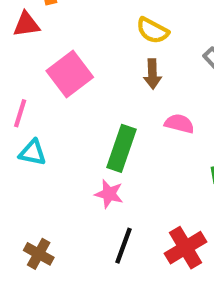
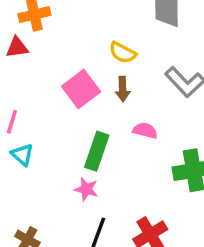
pink square: (70, 74) -> (81, 89), moved
cyan triangle: (33, 153) -> (22, 155), turned 30

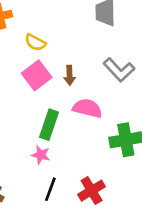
yellow semicircle: (123, 53) -> (35, 42), moved
pink semicircle: (145, 130) -> (87, 108), size x1.5

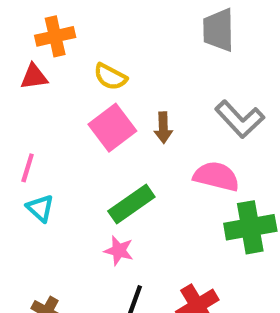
pink semicircle: (87, 108) -> (216, 176), moved
green rectangle: (49, 125) -> (131, 204), turned 36

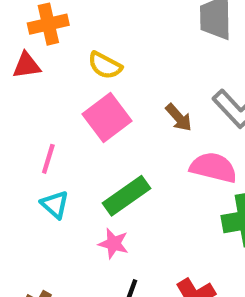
brown arrow: (163, 128) -> (179, 118), moved, turned -40
pink line: (28, 168) -> (48, 159), moved
cyan triangle: (40, 208) -> (55, 204), moved

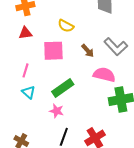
red triangle: (27, 65) -> (25, 33), moved
yellow semicircle: (105, 65) -> (66, 26), moved
pink square: (107, 118) -> (53, 51), turned 35

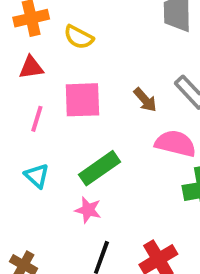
yellow semicircle: (66, 26) -> (79, 37), moved
pink line: (25, 70) -> (37, 119), moved

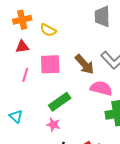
brown arrow: (145, 100) -> (85, 64), size x1.5
cyan triangle: (37, 176) -> (16, 116), moved

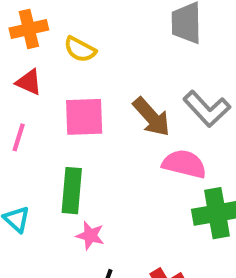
red triangle: (22, 47) -> (29, 82), turned 32
pink line: (25, 75) -> (19, 137), moved
green rectangle: (60, 102) -> (72, 191), moved, turned -50

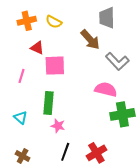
yellow semicircle: (80, 49) -> (54, 22), moved
red triangle: (29, 82) -> (37, 48), moved
brown arrow: (152, 117) -> (90, 40), moved

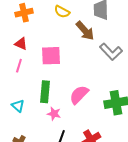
yellow semicircle: (54, 22) -> (62, 12), moved
red triangle: (37, 48) -> (21, 44), moved
pink semicircle: (106, 89) -> (79, 95), moved, turned -60

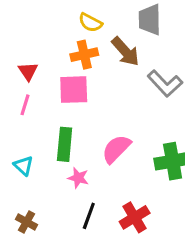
orange cross: (24, 13) -> (84, 55), moved
red triangle: (21, 44) -> (28, 71), turned 32

